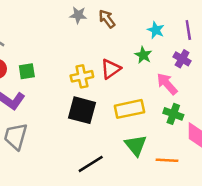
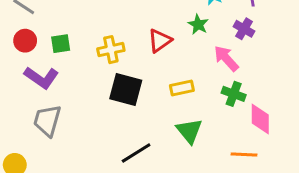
yellow cross: (82, 76) -> (111, 50), moved
yellow rectangle: (129, 109) -> (182, 88), size x0.7
orange line: (167, 160) -> (244, 155), moved

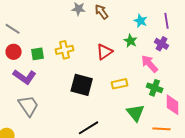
yellow cross: (111, 50) -> (65, 50), moved
gray trapezoid: (47, 121) -> (29, 106), turned 130
green triangle: (189, 131) -> (136, 113), moved

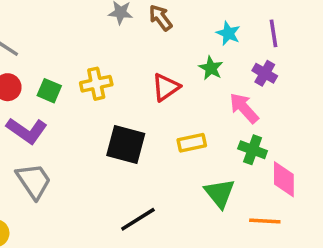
green square: (38, 54) -> (49, 91), turned 32

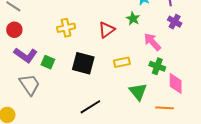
purple cross: (265, 73) -> (175, 22), moved
green square: (49, 91) -> (48, 62), moved

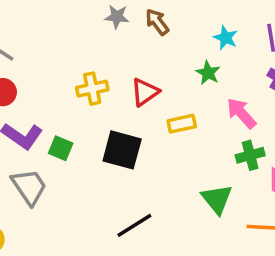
red triangle: (107, 30) -> (145, 92), moved
yellow rectangle: (122, 62) -> (182, 124), moved
green cross: (157, 66) -> (250, 155), turned -35

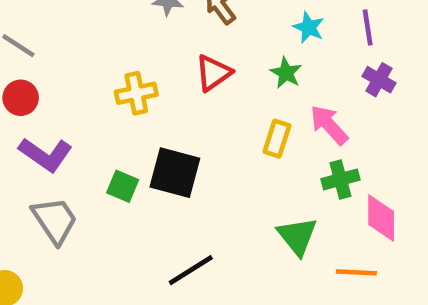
red triangle: (145, 92) -> (213, 73), moved
yellow rectangle: (182, 124) -> (277, 139), moved, turned -60
green square: (61, 148) -> (123, 186), moved

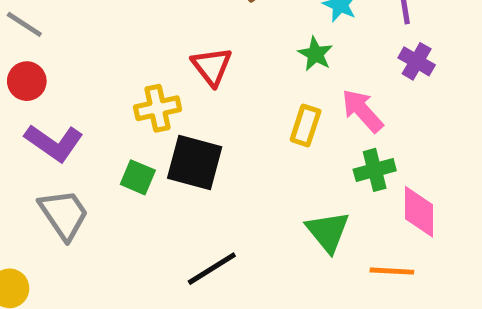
red triangle: (213, 73) -> (212, 66), moved, turned -33
yellow cross: (136, 93) -> (158, 108), moved

